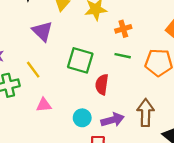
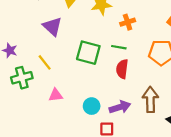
green line: (123, 56) -> (119, 47), moved
red semicircle: (102, 84) -> (122, 69), moved

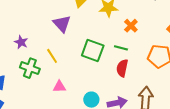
orange cross: (128, 22) -> (131, 26), turned -32
green cross: (22, 78) -> (30, 68), turned 30

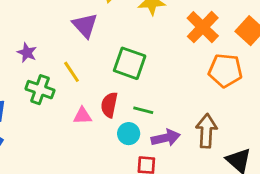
orange cross: (131, 26) -> (203, 27), moved, size x1.6
green line: (121, 48) -> (143, 110), moved
red semicircle: (122, 68) -> (109, 105), moved

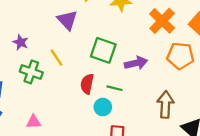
pink triangle: (83, 116) -> (34, 122), moved
purple arrow: (166, 138) -> (136, 63), moved

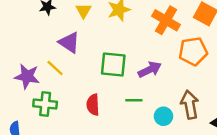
purple star: (21, 42) -> (27, 76), size x1.5
yellow line: (57, 58) -> (55, 68), moved
red semicircle: (87, 84) -> (93, 105), moved
cyan circle: (103, 107) -> (163, 116), moved

